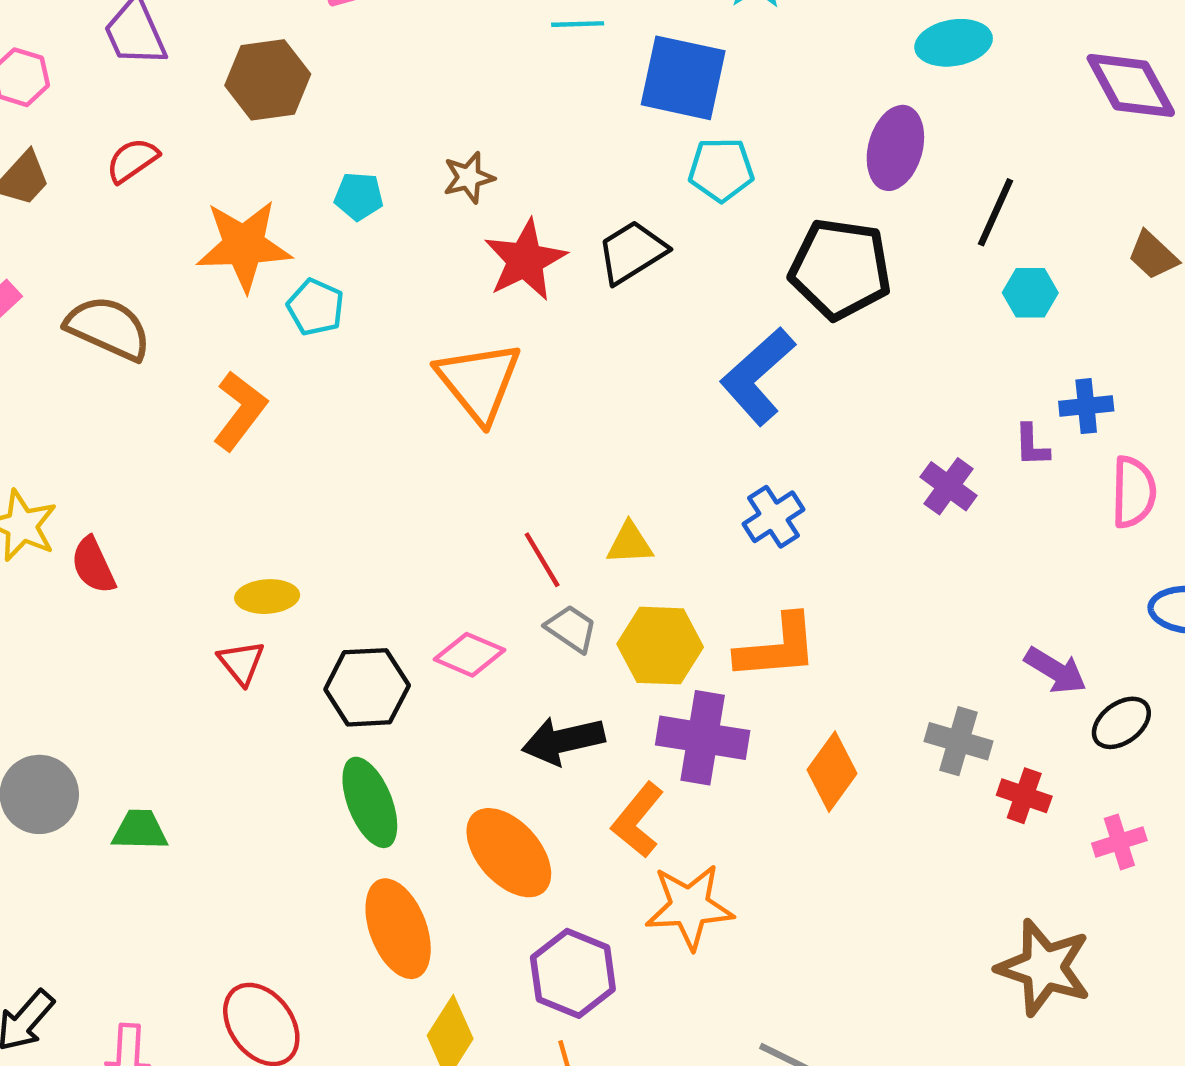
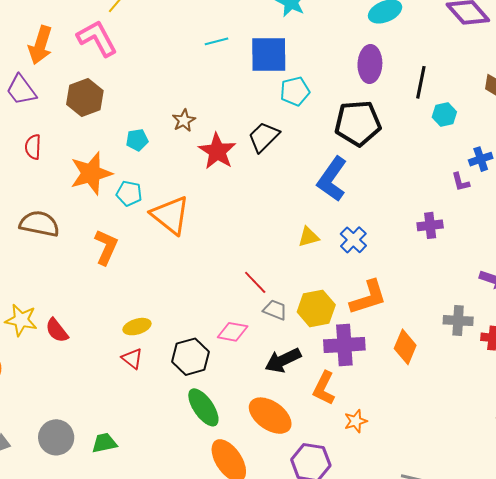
red semicircle: (132, 160) -> (33, 147), turned -40
orange triangle: (479, 382) -> (170, 215), moved
purple cross: (949, 486) -> (430, 225), moved, turned -30
yellow triangle: (630, 543) -> (309, 237), moved
orange star: (689, 907) -> (356, 421), size x0.6

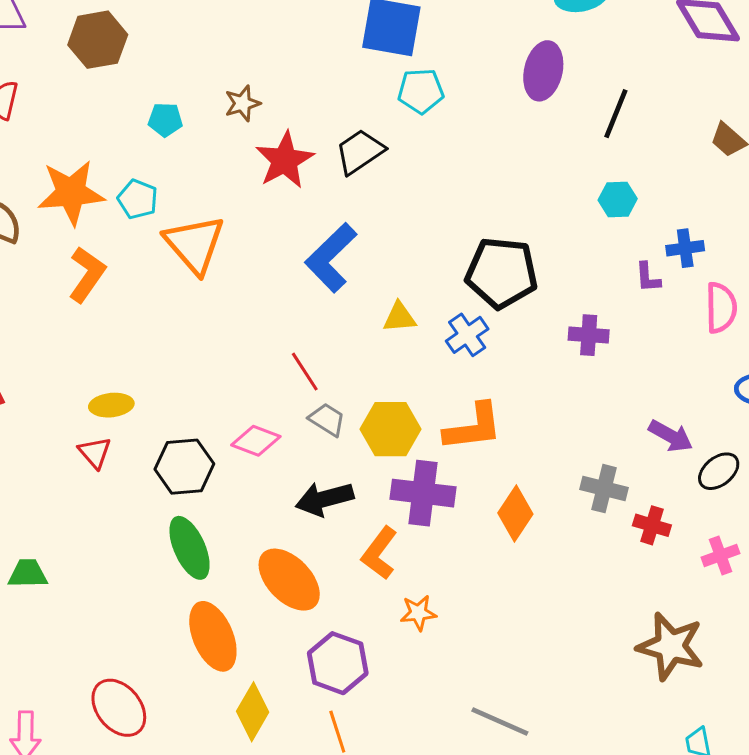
cyan hexagon: (444, 114) -> (618, 199), moved
black pentagon: (358, 123) -> (502, 273), moved
orange star: (91, 173) -> (71, 193), moved
blue L-shape: (332, 179) -> (331, 258), moved

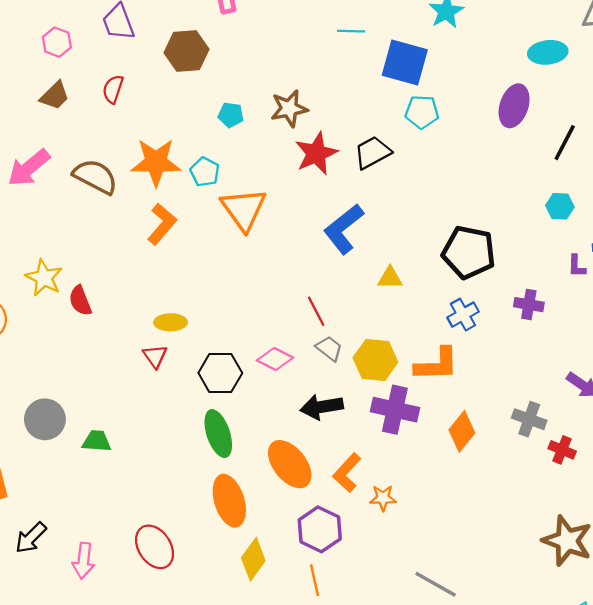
brown star: (242, 103) -> (289, 108), size x1.4
blue cross: (467, 335) -> (463, 315), moved
orange L-shape: (379, 553) -> (347, 473), moved

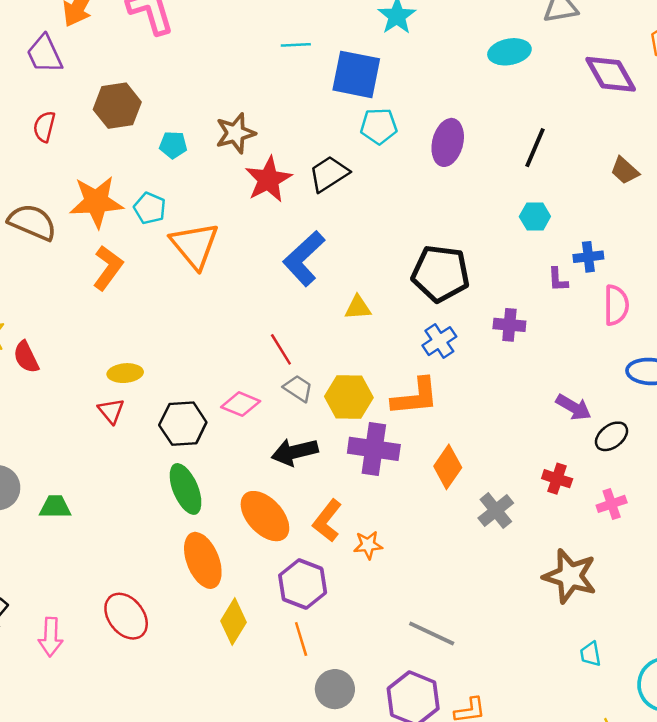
brown hexagon: (187, 51) -> (117, 106), moved
purple ellipse: (514, 106) -> (448, 142), moved
gray cross: (529, 419) -> (496, 511), moved, turned 36

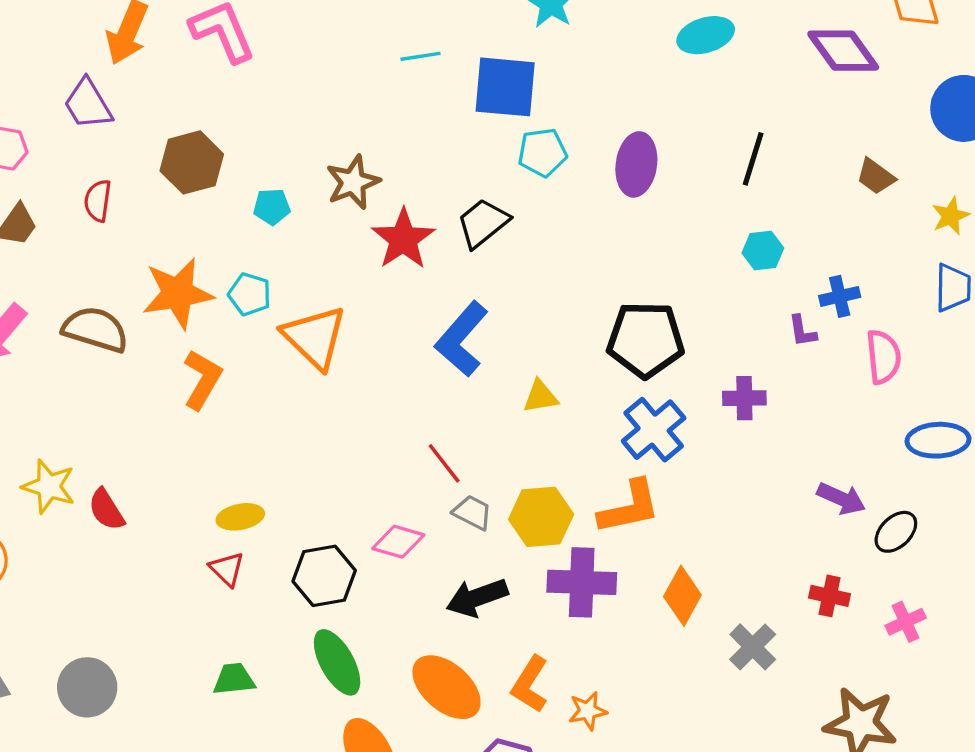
blue cross: (439, 341) -> (654, 430), size x1.4
green trapezoid: (55, 507) -> (234, 679), moved

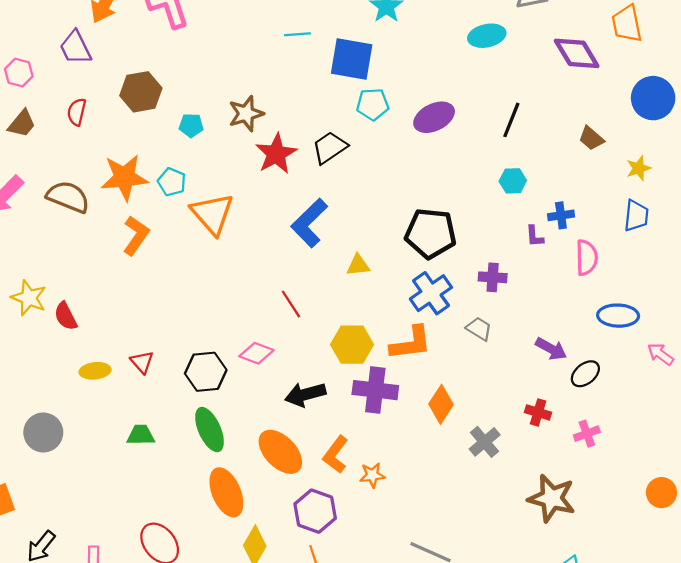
purple ellipse: (636, 164) -> (434, 117), turned 51
gray trapezoid: (472, 512) -> (479, 329), moved
yellow ellipse: (240, 517) -> (95, 371), moved

